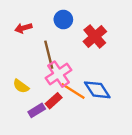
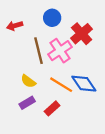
pink cross: (58, 74) -> (60, 51), moved
yellow semicircle: (21, 86) -> (28, 81), moved
red rectangle: (54, 101) -> (52, 108), moved

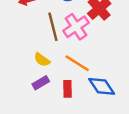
blue diamond: (84, 84) -> (102, 86), moved
red rectangle: (52, 108) -> (68, 89), turned -49

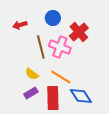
pink cross: (76, 27) -> (60, 47), turned -35
red rectangle: (68, 89) -> (53, 98), size x1.6

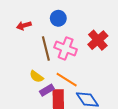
red cross: (79, 32) -> (98, 40), moved
purple rectangle: (31, 93) -> (47, 90), moved

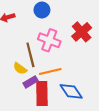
brown line: (46, 48) -> (30, 55), moved
orange line: (67, 80) -> (50, 72), turned -45

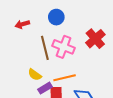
brown line: (30, 55) -> (45, 48), moved

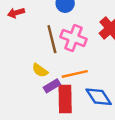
red arrow: (22, 24) -> (16, 13), moved

